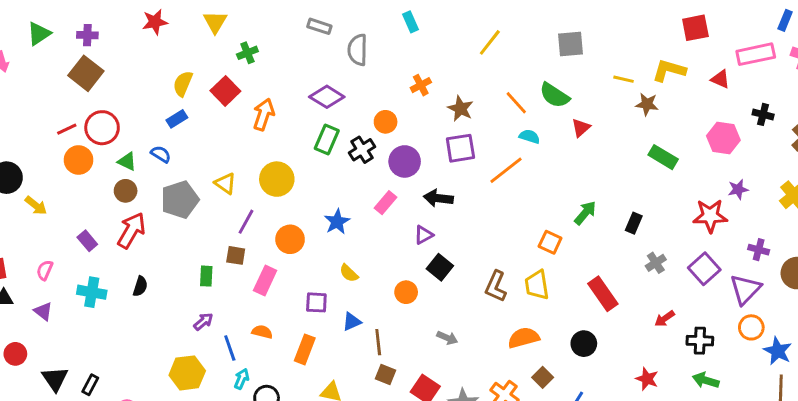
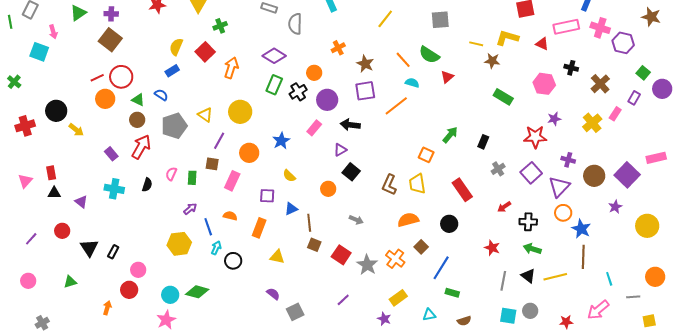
pink semicircle: (45, 270) -> (171, 174), moved

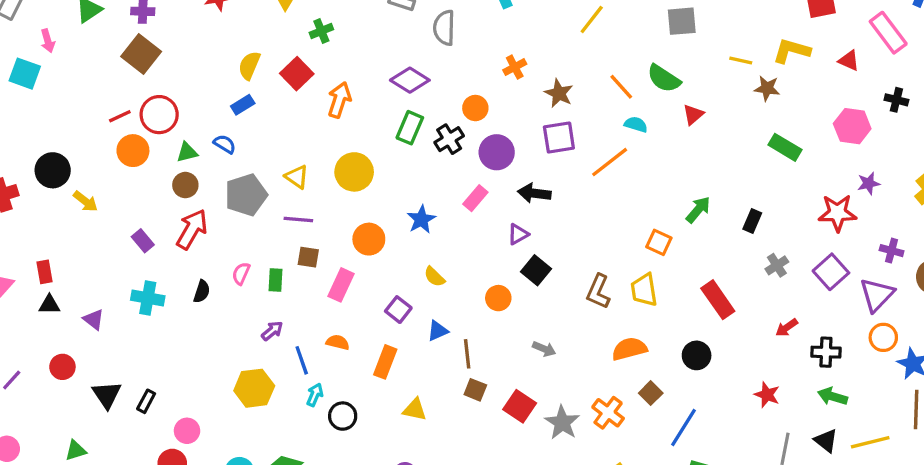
pink rectangle: (566, 27) -> (888, 33), turned 65
green triangle: (138, 100) -> (187, 152), turned -40
purple line: (219, 141) -> (298, 219), moved, turned 66
purple square: (267, 196) -> (398, 310), turned 35

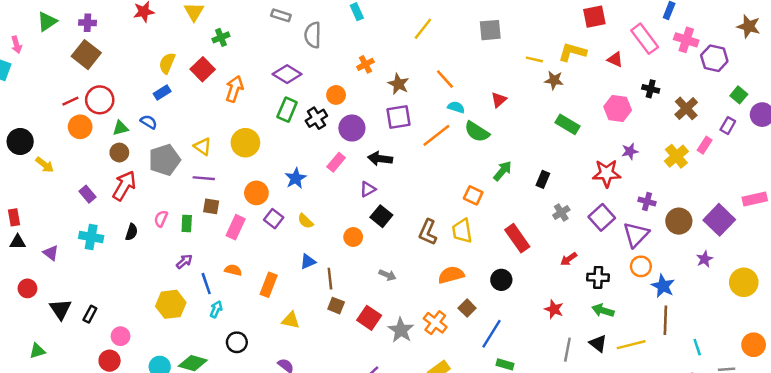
green semicircle: (664, 79) -> (477, 132), moved
purple square: (398, 310) -> (274, 219), moved
black circle: (343, 416) -> (237, 342), moved

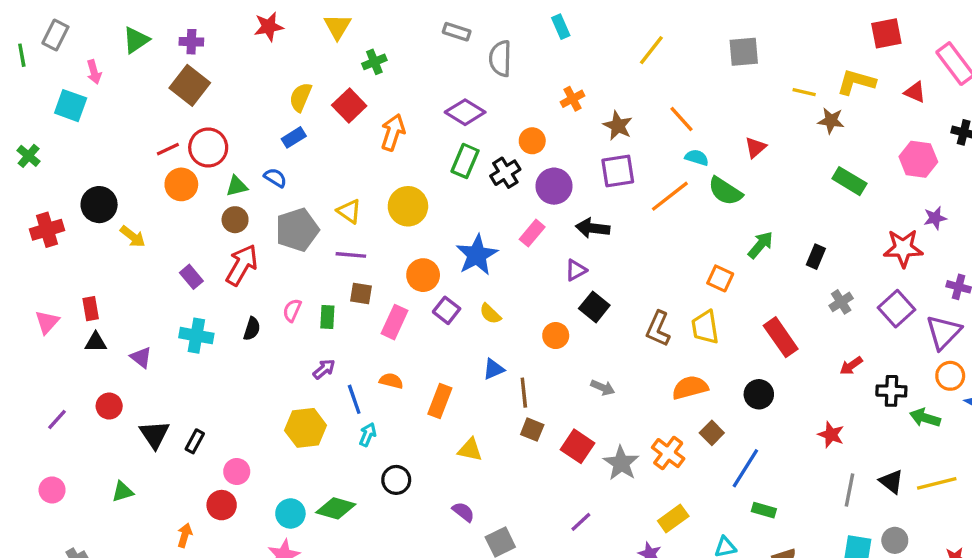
blue star: (296, 178) -> (477, 255), size x1.4
green arrow: (603, 310) -> (925, 418), moved

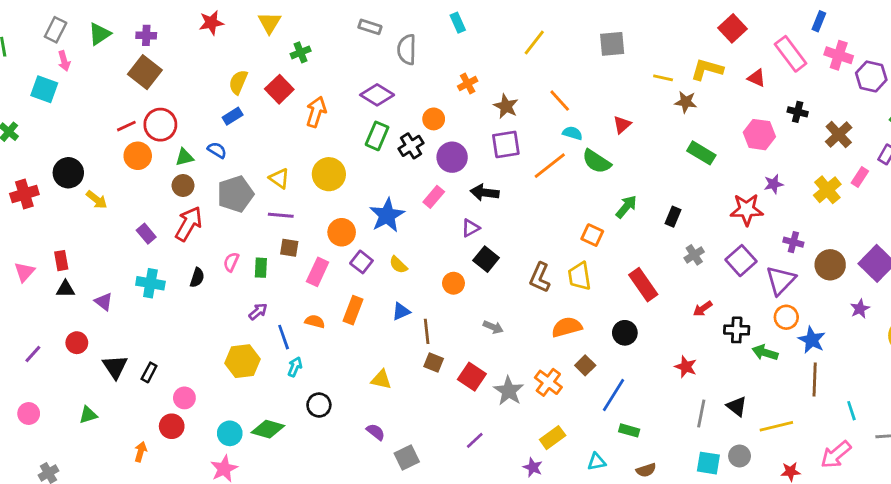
red square: (886, 33) -> (732, 28), turned -32
gray rectangle: (55, 35) -> (56, 30), moved
orange rectangle: (440, 401) -> (353, 310), moved
yellow line: (937, 483) -> (776, 426), moved

